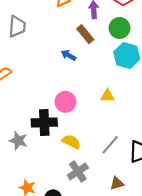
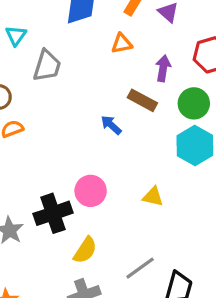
brown rectangle: (85, 34) -> (142, 100), turned -36
black cross: (44, 123) -> (53, 213), turned -30
yellow semicircle: (71, 142) -> (85, 250), turned 84

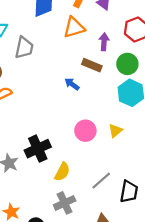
orange triangle: (122, 44) -> (74, 27), size x1.5
pink circle: (91, 191) -> (85, 131), moved
yellow triangle: (153, 197) -> (115, 131), moved, turned -48

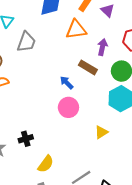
pink circle: (85, 131) -> (68, 107), moved
black cross: (38, 149) -> (26, 139), size x0.6

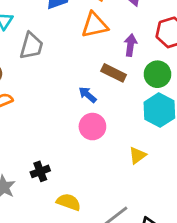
yellow semicircle: (46, 164) -> (69, 202), turned -102

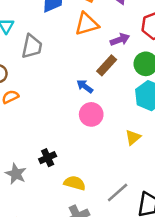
purple arrow: (130, 45) -> (120, 40), turned 66
brown rectangle: (114, 73) -> (107, 65), turned -70

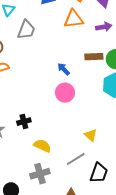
purple arrow: (120, 40) -> (104, 27), moved
brown rectangle: (107, 65) -> (94, 57), moved, turned 36
yellow triangle: (133, 137) -> (91, 135), moved, turned -48

